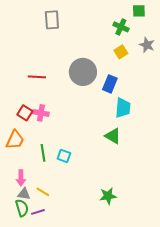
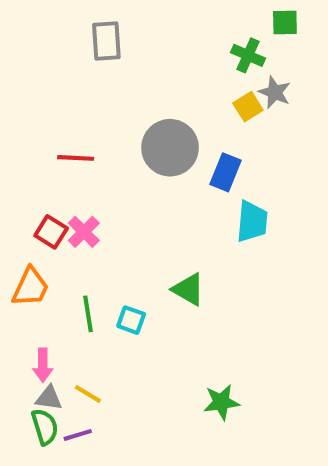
gray star: (147, 45) -> (275, 92), moved
pink cross: (41, 113) -> (84, 232), turned 35
green triangle: (113, 136) -> (188, 289), moved

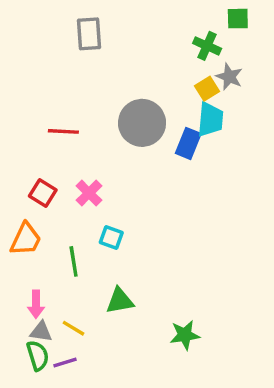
cyan trapezoid: (252, 222) -> (210, 119), moved
pink cross: (84, 232) -> (89, 193), moved
green triangle: (188, 289) -> (120, 301), moved, turned -40
cyan square: (131, 320) -> (111, 238), moved

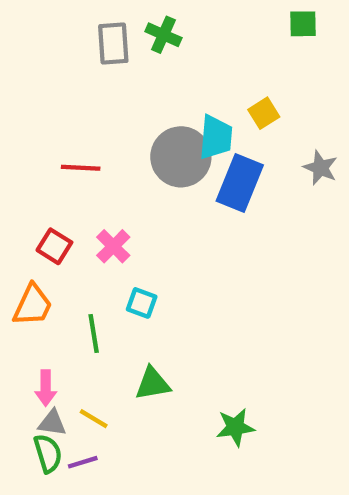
green cross: (207, 46) -> (163, 35), moved
gray star: (229, 77) -> (320, 168), moved
cyan trapezoid: (210, 119) -> (216, 137), moved
blue rectangle: (188, 143) -> (240, 183), size x1.4

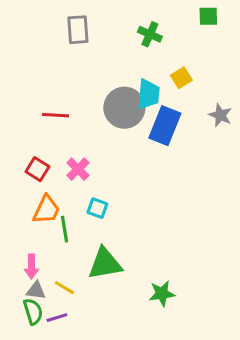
green cross: (163, 35) -> (150, 34), moved
orange trapezoid: (33, 305) -> (46, 210), moved
green triangle: (153, 384) -> (105, 264), size x1.4

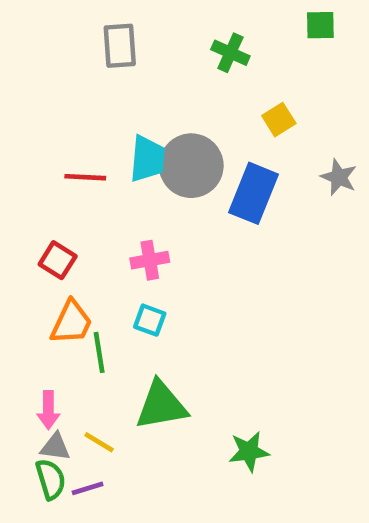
cyan trapezoid: (148, 94) -> (147, 159), moved
pink cross: (78, 169) -> (150, 260), moved, turned 35

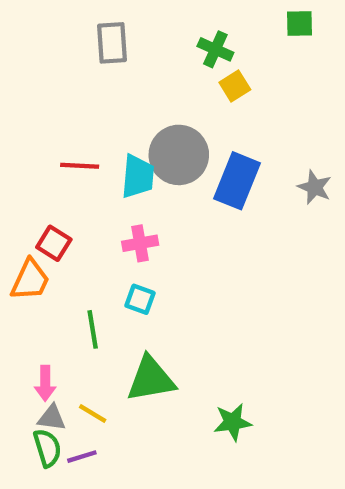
yellow square: (279, 120) -> (235, 86), moved
cyan trapezoid: (147, 159) -> (138, 176), moved
gray star: (339, 177) -> (315, 187), moved
orange trapezoid: (71, 322) -> (30, 280), moved

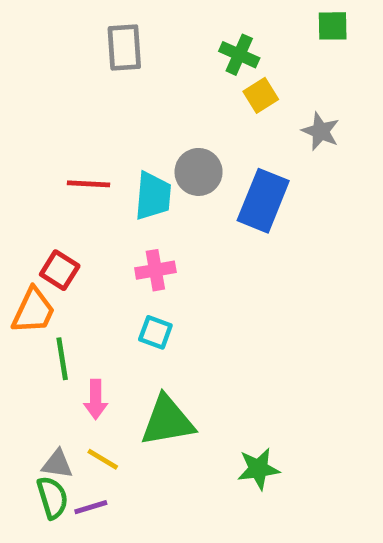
gray circle: (179, 155) -> (199, 172), size x0.7
gray star: (315, 187) -> (321, 131), moved
green line: (93, 329) -> (62, 359), moved
pink arrow: (45, 383) -> (96, 399), moved

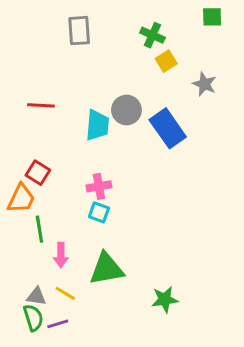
red line: (88, 184) -> (41, 105), moved
blue rectangle: (263, 201) -> (168, 128), turned -57
pink cross: (155, 270) -> (99, 186), moved

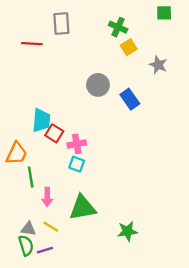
red line: (41, 105) -> (32, 44), moved
cyan trapezoid: (97, 125) -> (41, 120), moved
blue rectangle: (168, 128) -> (130, 99), size x0.7
red square: (38, 173) -> (54, 133), moved

